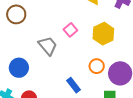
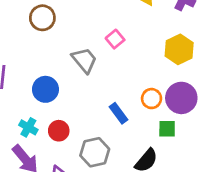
yellow hexagon: (103, 34) -> (179, 49), moved
orange circle: (97, 66) -> (152, 99), moved

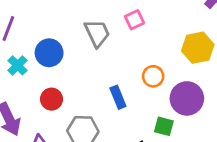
orange circle: (152, 99) -> (153, 76), moved
cyan cross: (28, 127) -> (18, 65), moved

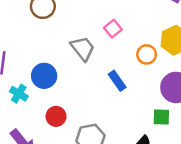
orange circle: (153, 76) -> (147, 54), moved
blue rectangle: (118, 97) -> (117, 81), moved

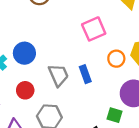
pink square: (113, 29) -> (94, 29), size x1.5
gray trapezoid: (83, 48) -> (58, 75), moved

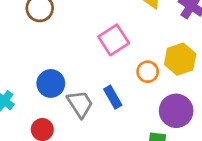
blue circle: (24, 53) -> (51, 83), moved

